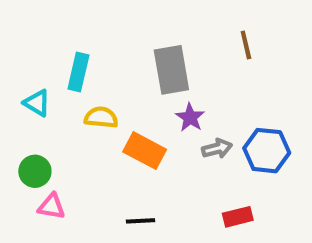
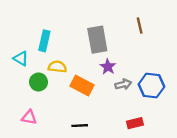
green circle: (35, 171) -> (38, 82), moved

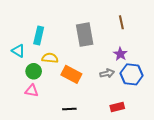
purple star: (108, 67) -> (120, 54), moved
pink triangle: (29, 117) -> (32, 91), moved

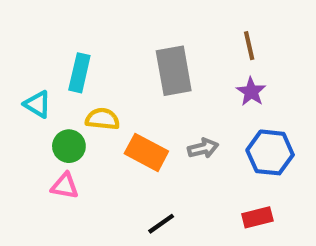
purple star: (120, 54) -> (251, 92), moved
gray arrow: (107, 73) -> (203, 148), moved
red rectangle: (117, 107) -> (257, 217), moved
black line: (69, 109) -> (161, 224), moved, turned -32

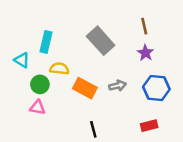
gray rectangle: (174, 71) -> (101, 41), turned -32
black line: (161, 224) -> (93, 129), turned -70

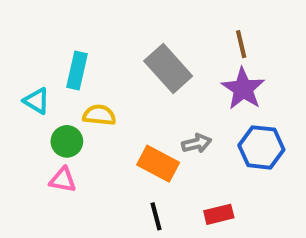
purple star: (145, 53) -> (243, 89), size x1.5
orange rectangle: (85, 88) -> (158, 164), moved
red rectangle: (149, 126) -> (219, 214), moved

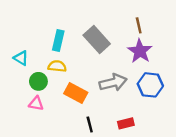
cyan rectangle: (77, 70) -> (58, 41), moved
gray arrow: (197, 143) -> (113, 83), size x1.6
orange rectangle: (158, 164) -> (76, 93), moved

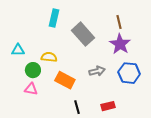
cyan rectangle: (58, 41) -> (54, 18), moved
cyan triangle: (21, 58) -> (18, 50), turned -32
gray arrow: (113, 83) -> (97, 71), size x0.7

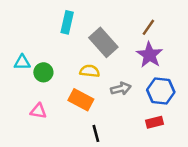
brown line: (119, 22) -> (148, 27), turned 48
yellow semicircle: (49, 57) -> (90, 71), moved
green circle: (33, 70) -> (43, 72), moved
red rectangle: (108, 106) -> (155, 122), moved

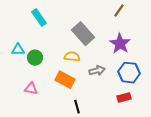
cyan rectangle: (67, 22) -> (39, 18), moved, turned -48
brown line: (148, 27) -> (119, 11), moved

